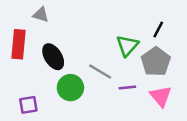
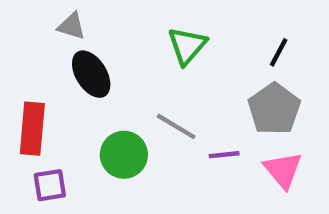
red rectangle: (19, 44) -> (32, 129), moved
green triangle: (127, 46) -> (187, 46), moved
black ellipse: (53, 57) -> (91, 74), moved

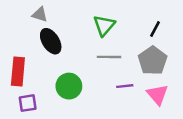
gray line: (176, 126) -> (109, 57), moved, turned -30

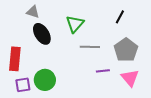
green triangle: (104, 25) -> (75, 24), moved
black line: (155, 29) -> (120, 17), moved
green circle: (69, 86) -> (45, 80), moved

